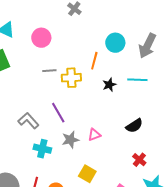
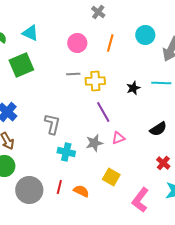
pink circle: (41, 38) -> (77, 43), moved
cyan circle: (115, 43) -> (145, 35), moved
orange line: (94, 61) -> (110, 43), moved
purple line: (58, 113) -> (103, 112), moved
gray L-shape: (28, 121) -> (52, 124), turned 55

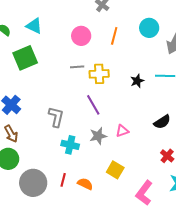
purple line: (103, 112) -> (93, 105), moved

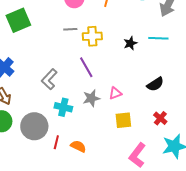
gray L-shape: (56, 117) -> (49, 79), turned -150
yellow square: (115, 170) -> (123, 120), moved, turned -36
gray circle: (33, 183) -> (34, 126), moved

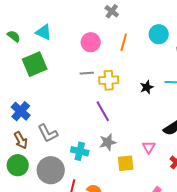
gray L-shape: (49, 79) -> (48, 133), moved, turned -70
pink triangle: (115, 93) -> (149, 147), moved, turned -40
yellow square: (123, 120) -> (126, 163), moved

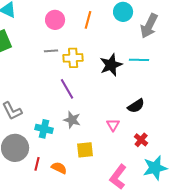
black star: (147, 87) -> (111, 65), size x1.6
gray star: (108, 142) -> (72, 120), turned 30
yellow square: (126, 163) -> (85, 150), moved

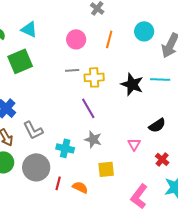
black star: (111, 65) -> (132, 84), turned -30

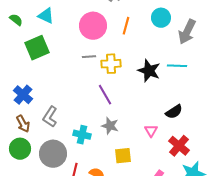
pink circle: (76, 39) -> (93, 26), size x1.4
gray L-shape: (33, 130) -> (50, 117), turned 60
red cross: (162, 159) -> (179, 146), size x1.5

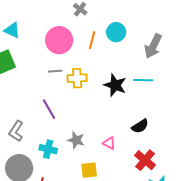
cyan circle: (161, 18) -> (116, 32), moved
purple line: (105, 95) -> (49, 109), moved
pink triangle: (151, 131) -> (109, 143), moved, turned -32

